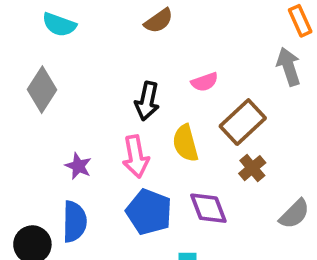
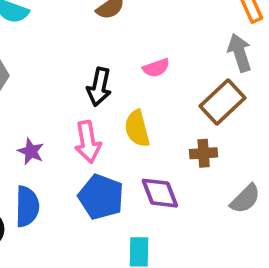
brown rectangle: (243, 122) -> (223, 102), moved
brown cross: (252, 168) -> (204, 153), turned 36

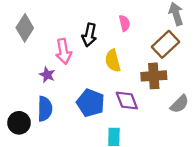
pink semicircle: (156, 68) -> (124, 23), turned -84
pink arrow: (88, 142) -> (64, 51), moved
brown cross: (204, 153) -> (154, 76), size x1.5

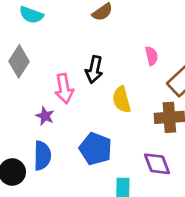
pink semicircle: (124, 23) -> (152, 56), moved
purple diamond: (127, 101) -> (157, 164), moved

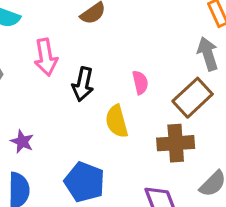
pink semicircle: (152, 56) -> (140, 82), moved
pink arrow: (64, 89) -> (46, 57), moved

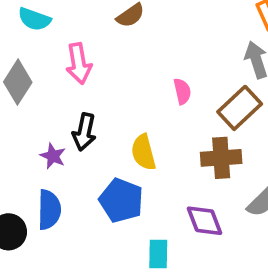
black arrow: (83, 84) -> (84, 132), moved
yellow semicircle: (117, 121) -> (143, 152), moved

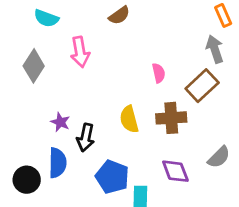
black arrow: (84, 132) -> (86, 138), moved
brown cross: (221, 158) -> (171, 118), moved
blue pentagon: (121, 200) -> (112, 177), moved

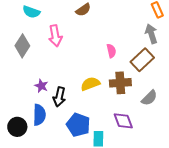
yellow semicircle: (129, 119) -> (90, 84), turned 84
gray semicircle: (219, 157) -> (149, 98), moved

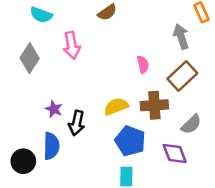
gray arrow: (151, 34) -> (181, 37), moved
purple diamond: (123, 121) -> (175, 154), moved
blue pentagon: (78, 125) -> (130, 141), moved

